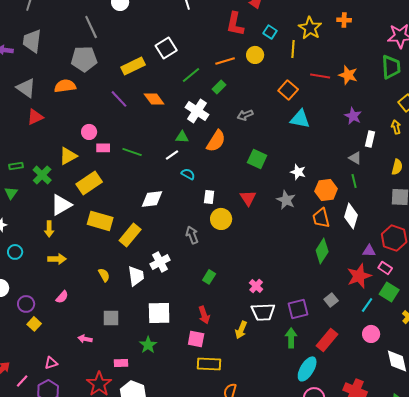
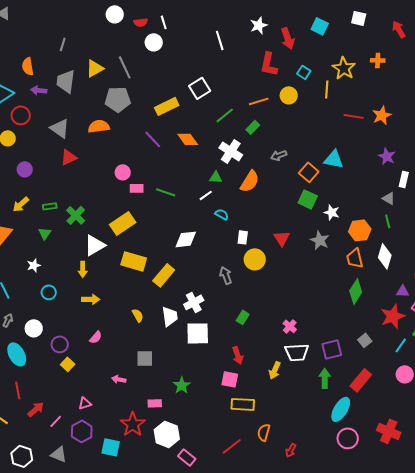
orange star: (348, 75) -> (382, 115), turned 30
orange square: (288, 90) -> (309, 172), moved
yellow triangle: (68, 156) -> (95, 68), moved
green square: (257, 159) -> (308, 199), moved
white square: (159, 313) -> (198, 333), moved

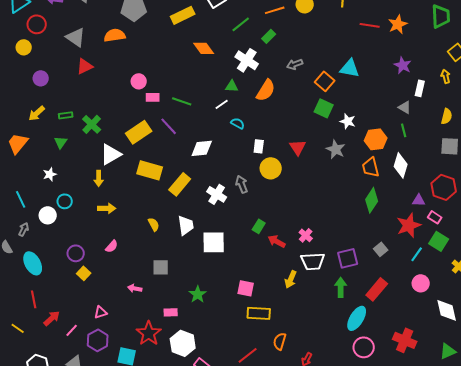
purple line: (153, 139) -> (169, 126), moved
white cross: (194, 302) -> (217, 194), moved, turned -30
white circle: (34, 328) -> (48, 215), moved
red arrow: (238, 355) -> (277, 241), moved, turned 138

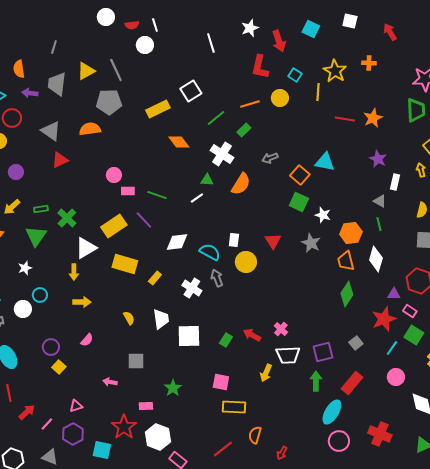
cyan semicircle: (238, 123) -> (210, 252), moved, size x1.5
green triangle: (61, 142) -> (36, 236), size x1.6
yellow rectangle: (180, 184) -> (155, 278), size x0.6
green rectangle: (259, 226) -> (226, 340), moved

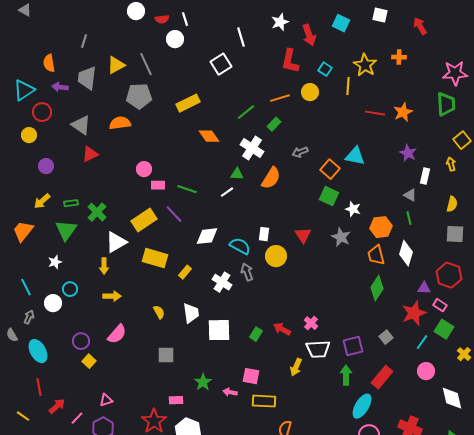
white square: (191, 91) -> (221, 64), moved
pink semicircle: (87, 340) -> (117, 334), size x1.5
pink arrow: (110, 382) -> (230, 392), moved

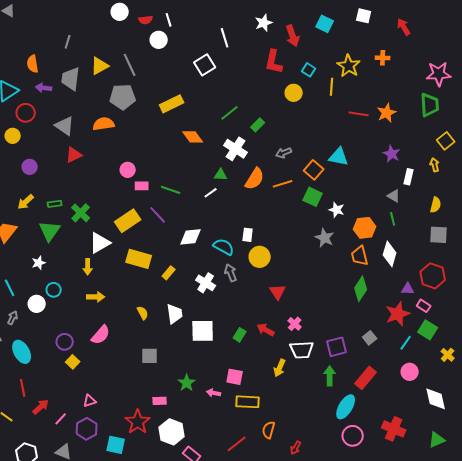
orange line: (280, 98) -> (283, 184), moved
red triangle: (303, 235) -> (278, 292), moved

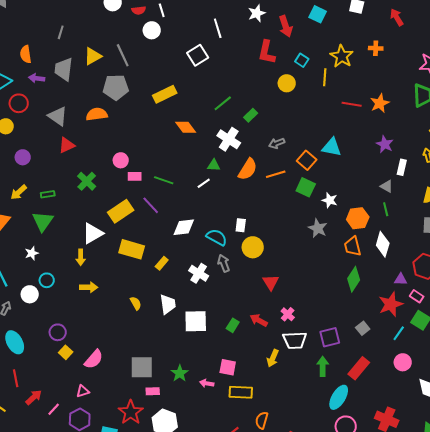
green cross: (81, 213) -> (87, 181), moved
pink semicircle: (101, 335) -> (94, 359), moved
gray square: (150, 356) -> (142, 367), moved, size x1.4

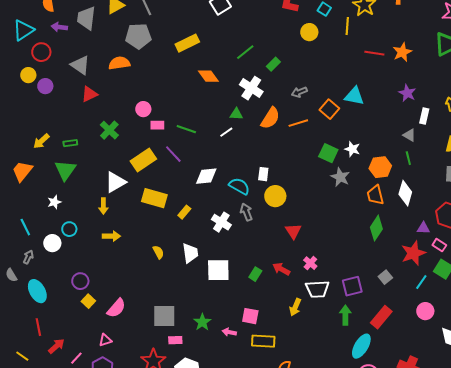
purple circle: (23, 157) -> (45, 86), moved
green square: (306, 187) -> (328, 153), moved

